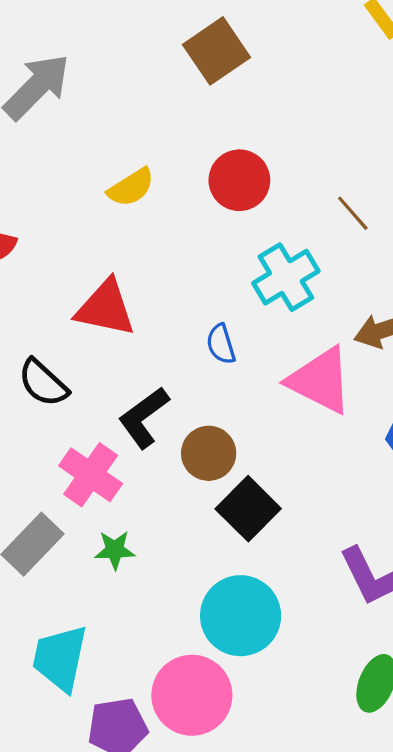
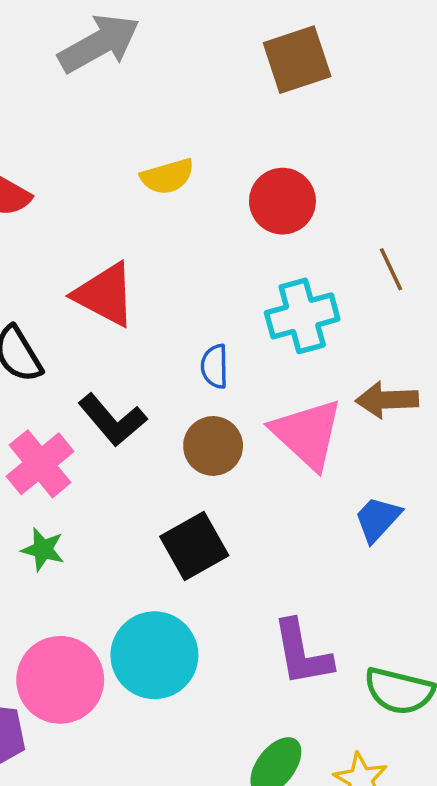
black L-shape: (144, 417) -> (112, 420), turned -110
brown circle: (209, 453) -> (213, 446), moved
pink circle: (192, 695) -> (60, 680), moved

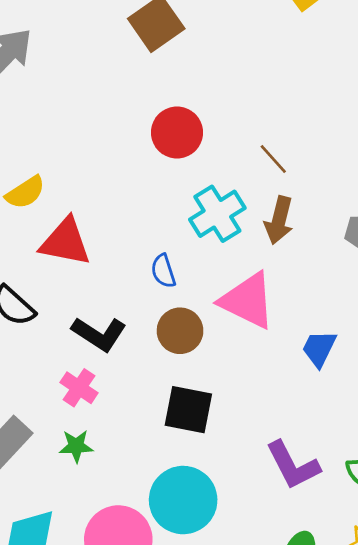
yellow semicircle: (167, 176) -> (25, 192), moved
brown arrow: (387, 400) -> (279, 220), moved, turned -57
pink cross: (40, 464) -> (79, 388), moved, size x0.7
black square: (194, 546) -> (188, 410), turned -33

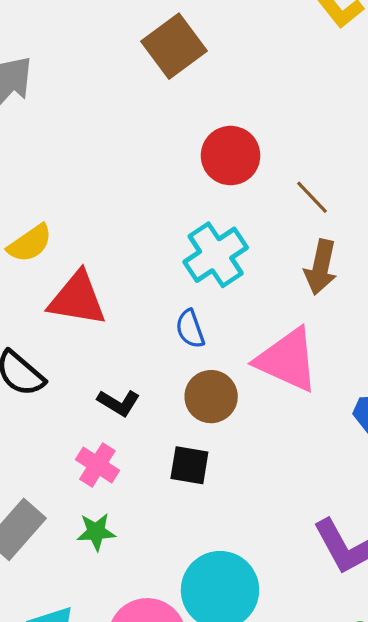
red circle: (177, 133) -> (231, 156), moved
cyan cross: (217, 214) -> (216, 255), moved
black L-shape: (99, 334) -> (119, 403), size x0.7
black square: (188, 410) -> (189, 465), moved, size x0.7

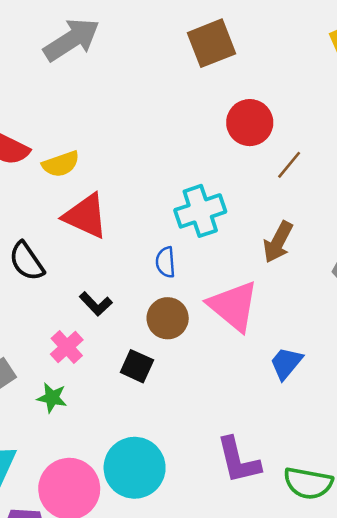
red circle: (231, 156) -> (250, 123), moved
brown line: (312, 197) -> (289, 165), moved, turned 68

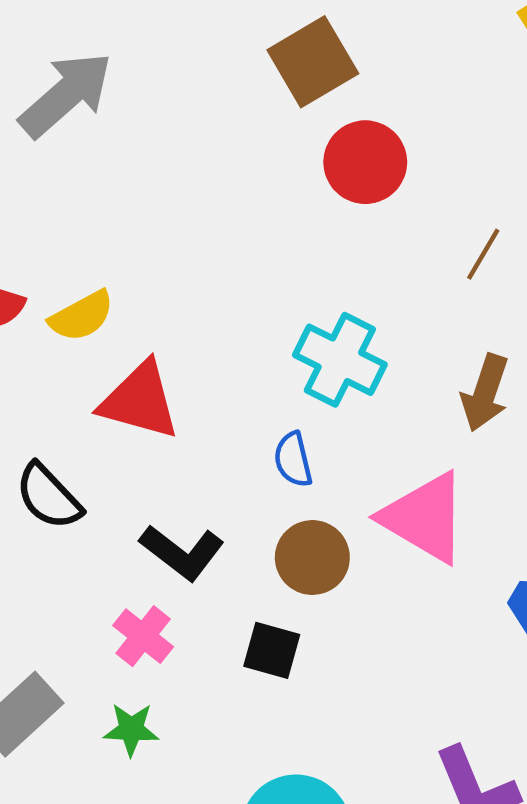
red circle: (250, 123) -> (365, 162), moved
cyan cross: (200, 211) -> (340, 360), turned -36
black L-shape: (96, 304) -> (182, 552), size x1.4

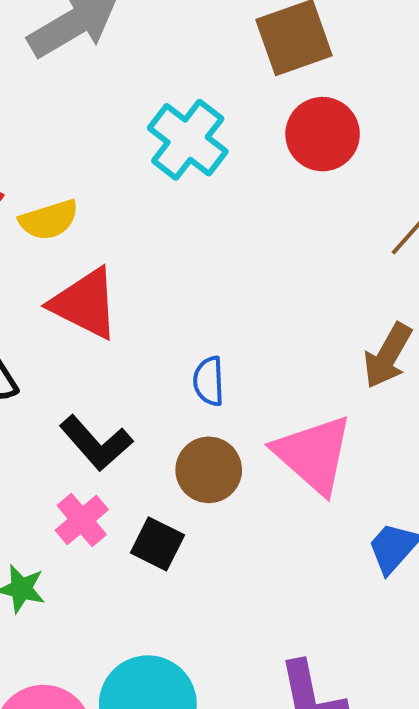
cyan cross: (340, 360) -> (188, 140), moved
pink cross: (143, 636) -> (82, 520), moved

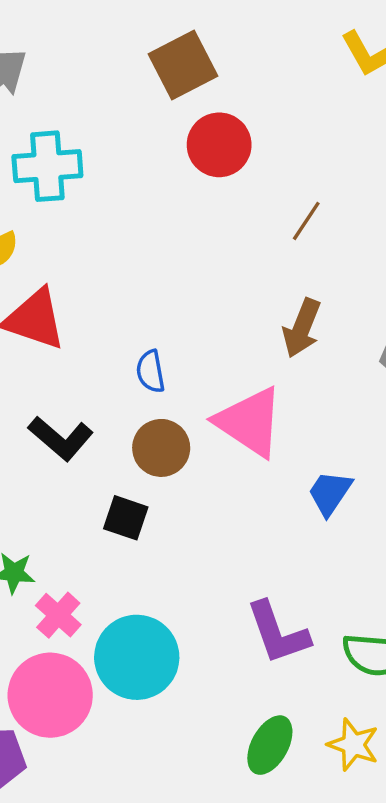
cyan cross: (188, 140) -> (47, 166), moved, turned -34
pink cross: (82, 520) -> (58, 615), moved

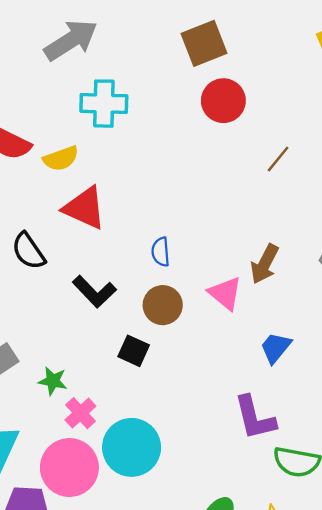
brown arrow: (302, 328) -> (265, 264), moved
pink triangle: (249, 422) -> (225, 293), size x0.7
purple L-shape: (278, 633) -> (255, 418), moved

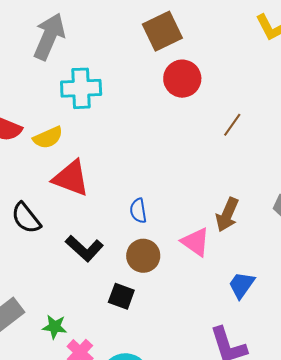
gray arrow: (71, 40) -> (49, 37), turned -30

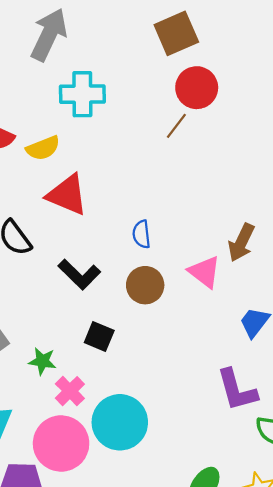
brown line: (232, 125) -> (176, 126), moved
black square: (121, 296) -> (99, 336), moved

